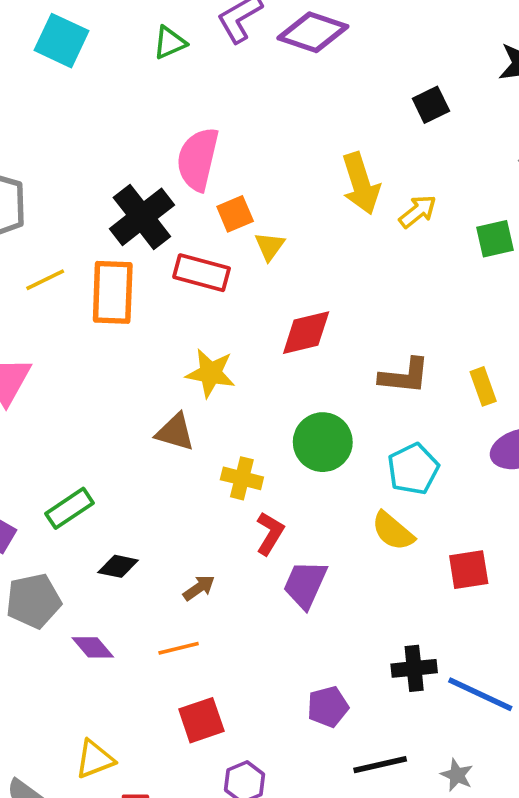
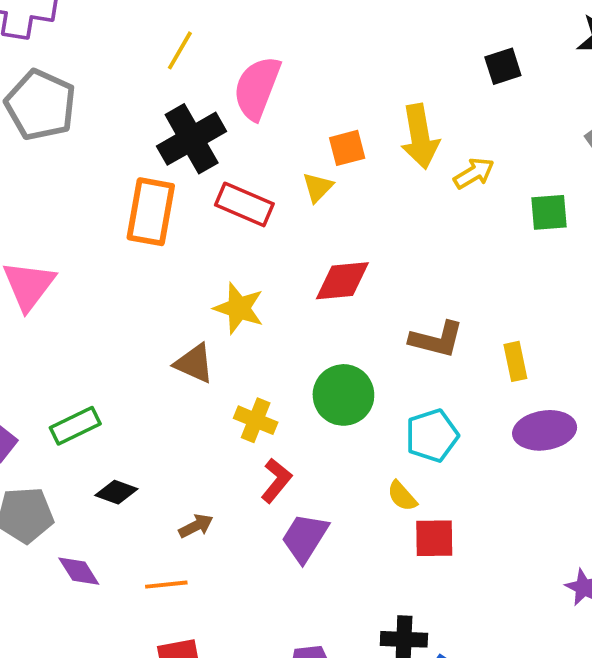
orange square: (235, 214) -> (347, 148), moved
yellow line: (45, 280) -> (180, 50), moved, turned -42
yellow semicircle: (393, 531) -> (402, 496), size x0.7
red square: (469, 570) -> (434, 538), moved

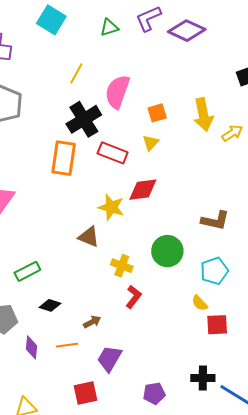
orange square: (347, 148) -> (157, 113), moved
red diamond: (342, 281) -> (143, 190), moved
purple trapezoid: (305, 538) -> (109, 359), moved
purple diamond: (79, 571) -> (32, 347), turned 40
orange line: (166, 585) -> (67, 345), moved

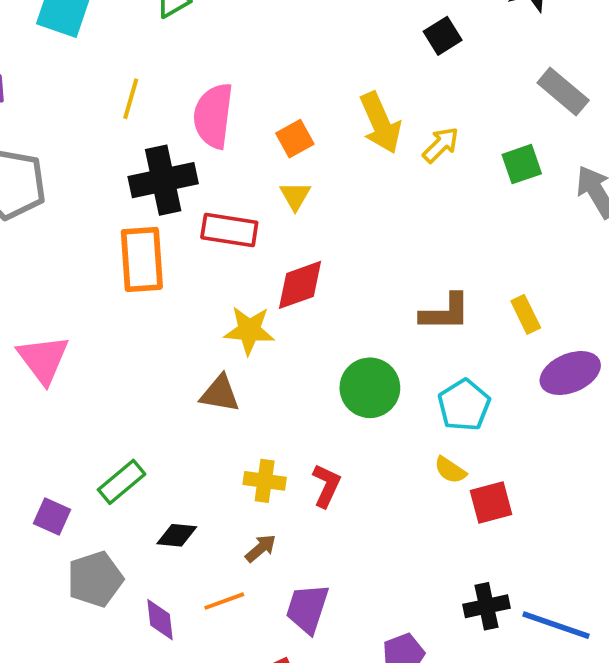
black cross: (84, 119) -> (163, 180), turned 32
yellow cross: (122, 266) -> (265, 481), moved

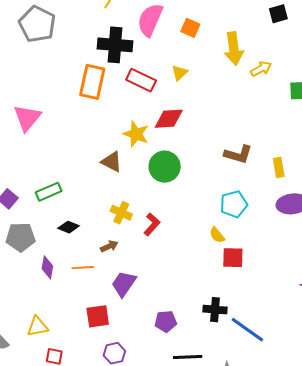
orange square: (295, 139) -> (190, 28), moved, turned 36
green circle: (370, 388) -> (165, 167), moved

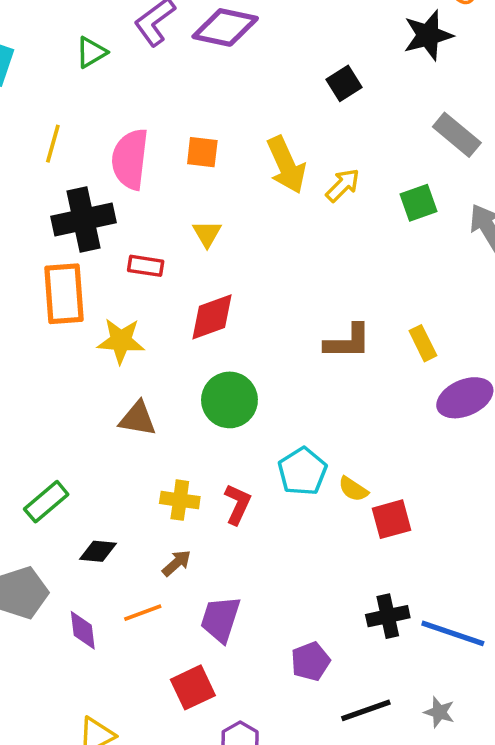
red rectangle: (141, 80) -> (146, 266), size x0.7
yellow star: (136, 134) -> (121, 341), moved
cyan pentagon: (234, 204) -> (302, 471), moved

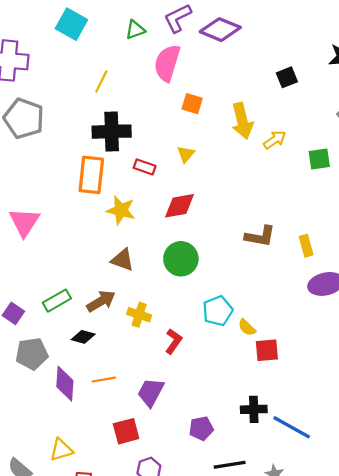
pink semicircle: (130, 159) -> (167, 63), moved
red L-shape: (238, 504) -> (173, 341), moved
brown arrow: (177, 563) -> (101, 301), moved, size x1.5
purple diamond: (83, 630) -> (65, 384), size x1.4

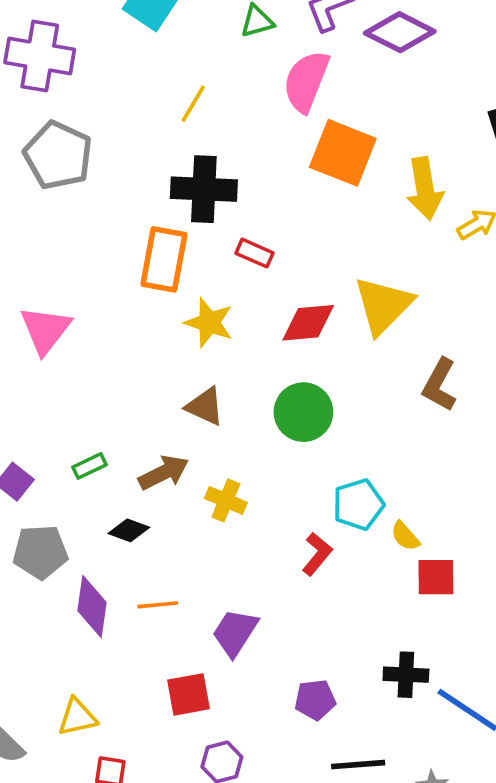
orange square: (192, 104) -> (343, 153), size x1.8
yellow triangle: (186, 154) -> (383, 305), moved, size x2.0
brown L-shape: (260, 236) -> (439, 385), turned 104
green rectangle: (57, 301) -> (90, 466), size x0.7
red L-shape: (173, 341) -> (317, 554), moved

